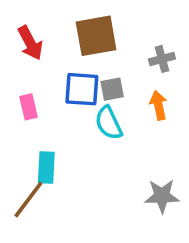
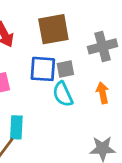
gray cross: (162, 59) -> (103, 46), size x1.5
orange arrow: (158, 105) -> (103, 93), moved

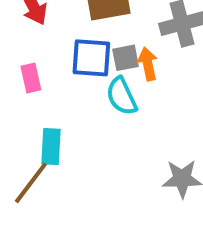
orange arrow: (103, 93) -> (148, 64), moved

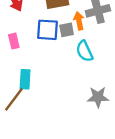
orange arrow: (148, 64) -> (79, 21), moved
cyan semicircle: (122, 96) -> (84, 51), moved

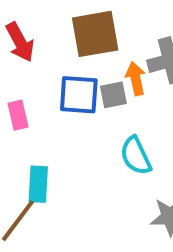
cyan semicircle: (84, 51) -> (136, 156), moved

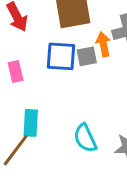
cyan semicircle: (136, 156) -> (85, 138), moved

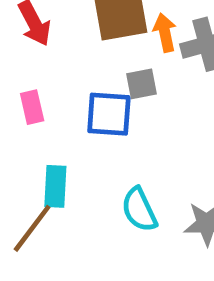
orange arrow: (103, 44) -> (165, 33), moved
blue square: (61, 56) -> (109, 114), moved

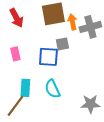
cyan semicircle: (139, 210) -> (52, 89), moved

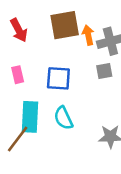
gray square: (62, 44) -> (104, 71), moved
cyan rectangle: (25, 88) -> (30, 117), size x1.4

